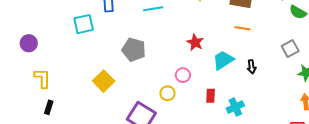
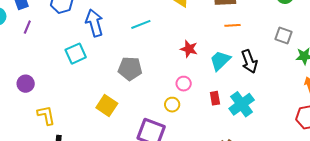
gray square: (290, 49) -> (284, 36), turned -30
black arrow: (252, 67) -> (249, 61), size x1.6
cyan cross: (235, 107) -> (242, 104), size x1.4

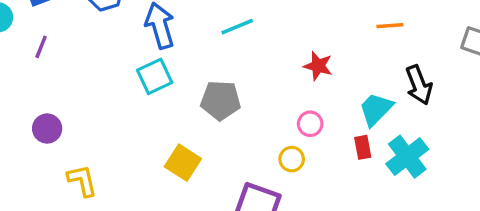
purple line: (27, 27) -> (41, 47), moved
cyan square: (76, 54) -> (155, 76), moved
cyan trapezoid: (220, 61) -> (376, 109), moved

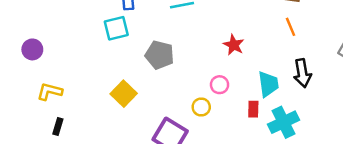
orange line: (390, 26) -> (290, 27), turned 60
cyan trapezoid: (376, 109) -> (268, 84), turned 116
yellow L-shape: (82, 181) -> (50, 91), turned -75

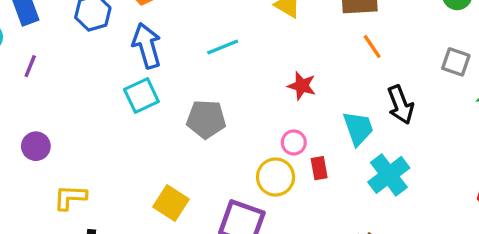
yellow square: (124, 94) -> (171, 203), moved
yellow circle: (201, 107) -> (276, 177), size x1.5
red rectangle: (253, 109) -> (319, 168), moved

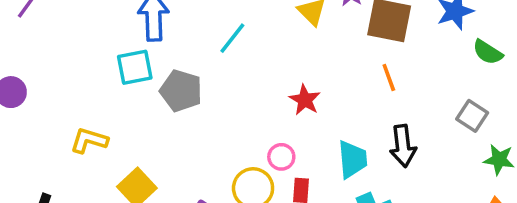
cyan line: (223, 47) -> (232, 38), turned -44
gray pentagon: (206, 119) -> (181, 91), moved
yellow L-shape: (70, 197) -> (89, 140), moved

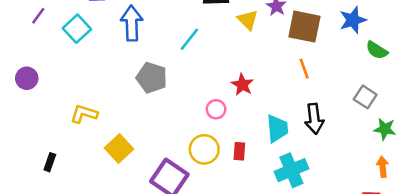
cyan square: (135, 67) -> (77, 29), moved, turned -32
pink circle: (281, 157) -> (216, 109), moved

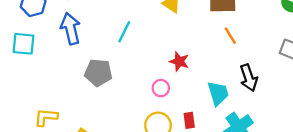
cyan square: (77, 29) -> (24, 44), turned -30

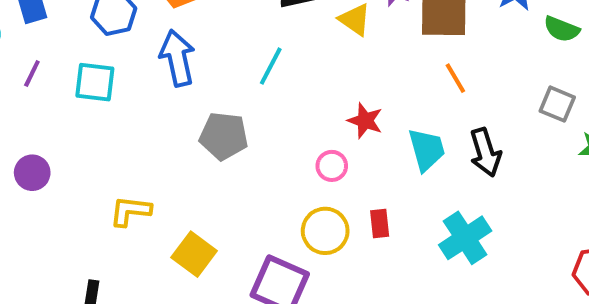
cyan trapezoid: (218, 93) -> (427, 150), moved

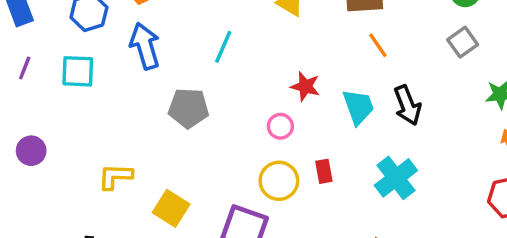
gray square: (557, 104) -> (463, 42), moved, turned 36

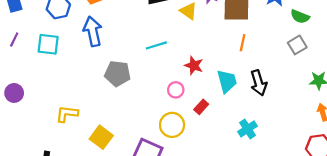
orange line: (378, 45) -> (243, 43), turned 42
cyan line: (223, 47) -> (156, 45), moved, turned 45
red rectangle: (324, 171) -> (201, 107), moved, turned 48
cyan cross: (396, 178) -> (247, 129), size x0.7

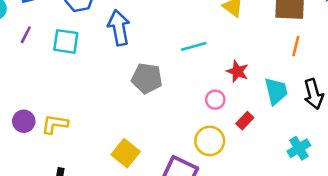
purple circle: (14, 93) -> (24, 121), moved
yellow L-shape: (67, 114) -> (55, 124), moved

